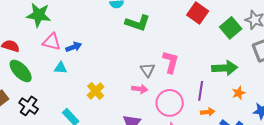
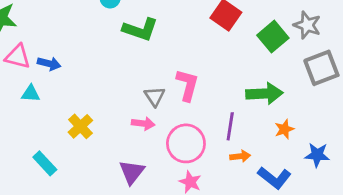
blue arrow: (74, 47) -> (49, 64), turned 35

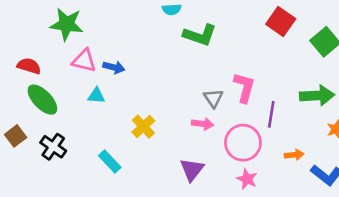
purple line: (230, 126) -> (271, 114), moved

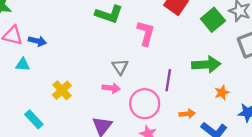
pink L-shape: (244, 87) -> (146, 33), moved

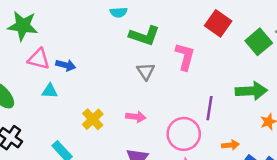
gray triangle: (120, 67) -> (146, 71), moved
pink arrow: (111, 88) -> (136, 117), moved

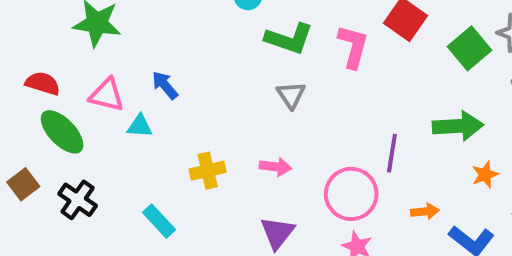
pink L-shape: (185, 57) -> (353, 46), moved
pink triangle: (39, 59) -> (107, 95), moved
blue arrow: (66, 65) -> (165, 85), turned -144
yellow cross: (93, 119) -> (208, 171), turned 30

